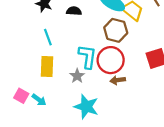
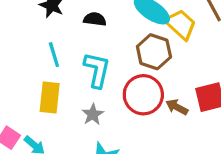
cyan L-shape: (88, 57) -> (97, 70), moved
brown arrow: (118, 80) -> (177, 107), moved, turned 32

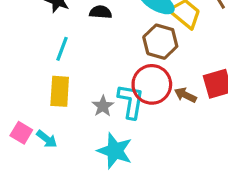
cyan line: (54, 55) -> (62, 49), turned 40
cyan L-shape: (97, 70) -> (131, 101), moved

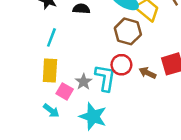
red circle: (152, 84) -> (121, 65), size x0.7
pink square: (21, 133) -> (65, 91), moved
cyan arrow: (47, 139) -> (51, 111), moved

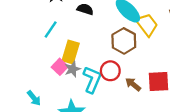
yellow rectangle: (50, 70) -> (71, 52), moved
gray star: (84, 82) -> (72, 69), moved
pink square: (65, 91) -> (60, 67), moved

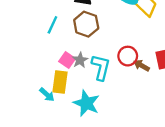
brown hexagon: (124, 41) -> (86, 24), moved
yellow rectangle: (71, 52) -> (60, 82), moved
red circle: (110, 71) -> (128, 56), moved

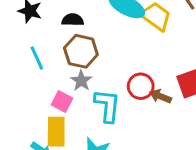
cyan line: (52, 25) -> (37, 58), turned -42
gray star: (80, 60) -> (81, 81), moved

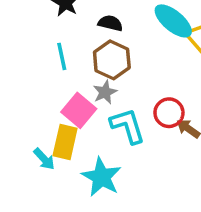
pink square: (62, 102) -> (79, 110), size x1.4
cyan L-shape: (107, 106) -> (128, 126), turned -36

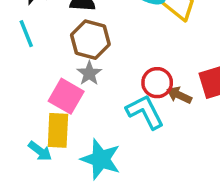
cyan line: (62, 56) -> (26, 34), moved
cyan L-shape: (128, 126) -> (145, 112), moved

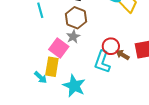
cyan L-shape: (145, 112) -> (102, 62), turned -140

